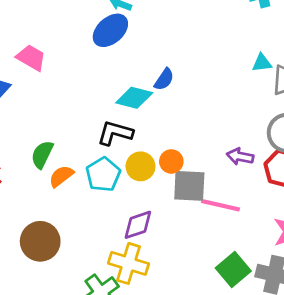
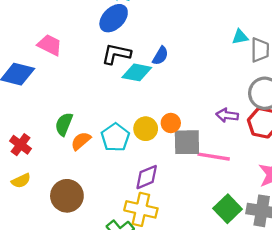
black L-shape: (115, 133) -> (116, 54), moved

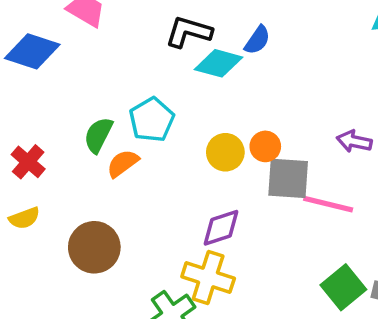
cyan pentagon: (115, 137) -> (152, 120), moved

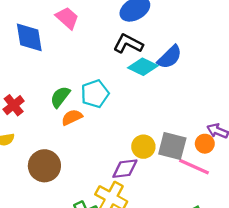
blue semicircle: (257, 40) -> (170, 57), size x1.4
blue diamond: (32, 51) -> (29, 37), turned 52
orange circle: (265, 146) -> (205, 144), moved
yellow circle: (225, 152) -> (143, 147), moved

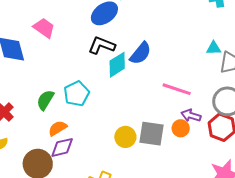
cyan diamond: (143, 67) -> (117, 65), turned -52
orange semicircle: (72, 117) -> (58, 128), moved
pink line: (194, 167) -> (177, 89), moved
purple diamond: (125, 169) -> (62, 147), moved

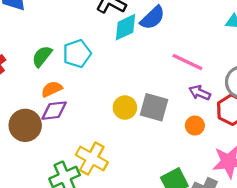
orange circle: (181, 128) -> (195, 126), moved

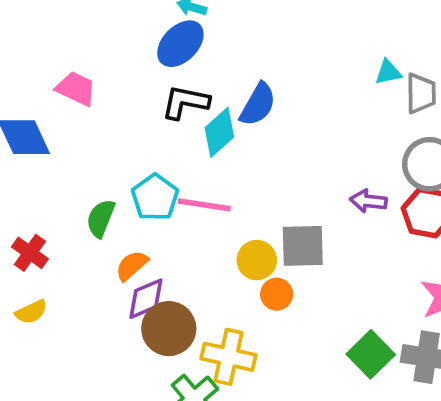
pink line: (187, 62) -> (204, 205), moved
brown circle: (25, 125) -> (169, 329), moved
orange circle: (195, 126) -> (277, 294), moved

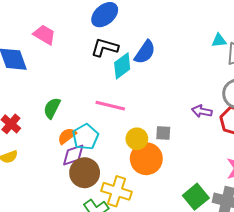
cyan pentagon: (155, 197) -> (85, 137), moved
gray square: (303, 246) -> (163, 133), size x0.6
orange circle: (277, 294) -> (146, 159), size x1.8

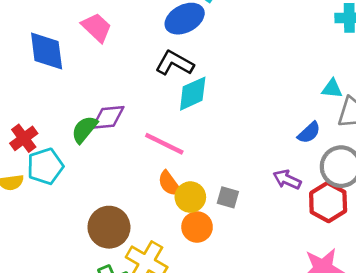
blue semicircle: (145, 52) -> (309, 133), moved, size x0.7
orange semicircle: (67, 136) -> (169, 184), moved, turned -102
cyan pentagon: (85, 137) -> (45, 166), moved
purple diamond: (73, 155) -> (108, 117), moved
orange circle: (146, 159) -> (197, 227), size x0.7

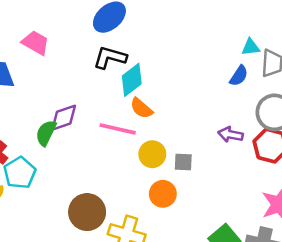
blue semicircle: (309, 133) -> (239, 76), moved
orange semicircle: (169, 184) -> (141, 108), moved
yellow circle: (190, 197) -> (152, 154), moved

